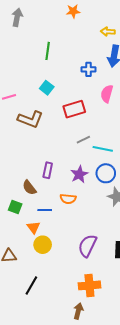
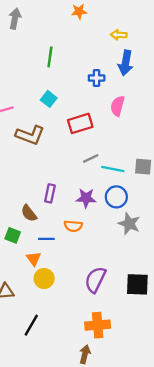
purple star: (79, 174) -> (86, 198), turned 30

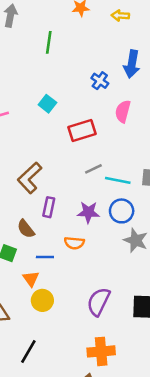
yellow arrow: (119, 35) -> (120, 16), moved
green line: (50, 57) -> (49, 42), moved
blue cross: (97, 78) -> (100, 81), turned 35
brown L-shape: (30, 135) -> (30, 178), moved, turned 116

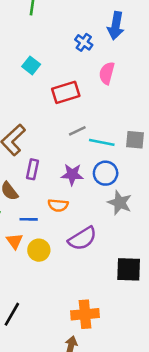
yellow circle: (42, 300) -> (39, 250), moved
purple semicircle: (99, 302) -> (82, 239), moved, turned -148

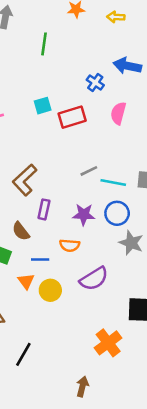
blue arrow: (116, 26) -> (127, 66), turned 92
cyan square: (31, 65) -> (43, 106), turned 36
red rectangle: (66, 92) -> (72, 117), moved
orange cross: (85, 314) -> (108, 343), moved, turned -32

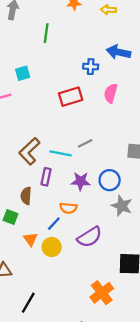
blue cross: (95, 82) -> (91, 67), turned -32
cyan square: (43, 106) -> (23, 73), moved
cyan line: (113, 182) -> (61, 153), moved
brown semicircle: (21, 231) -> (26, 196), turned 42
blue line: (40, 259) -> (54, 224), moved, turned -48

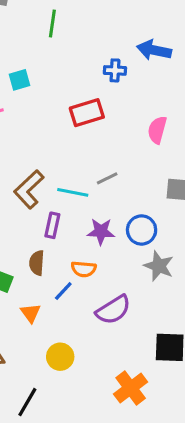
pink semicircle: (111, 93) -> (157, 130), moved
brown semicircle: (26, 196) -> (37, 263), moved
yellow circle: (52, 247) -> (60, 357), moved

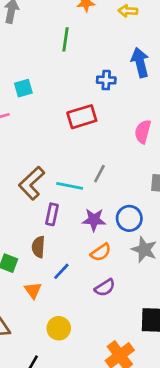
green line: (52, 24) -> (66, 39), moved
blue arrow: (154, 50) -> (140, 62), turned 64
gray line: (107, 178) -> (99, 174), turned -36
orange semicircle: (84, 269) -> (101, 252), moved, turned -40
purple semicircle: (113, 310) -> (105, 288), size x0.7

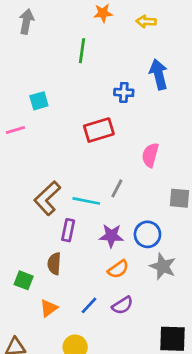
pink semicircle: (143, 132) -> (150, 155), moved
blue line: (61, 271) -> (89, 305), moved
orange triangle: (33, 290) -> (49, 308), turned 30

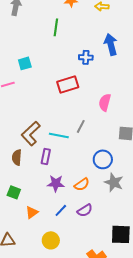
purple star: (111, 236) -> (56, 183), moved
brown semicircle: (54, 264) -> (17, 157), moved

